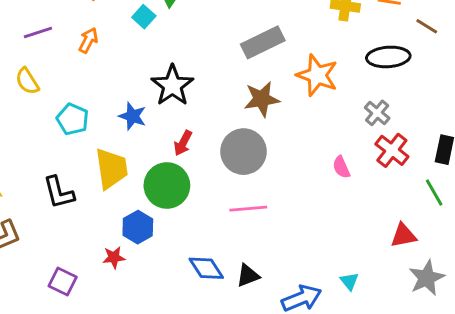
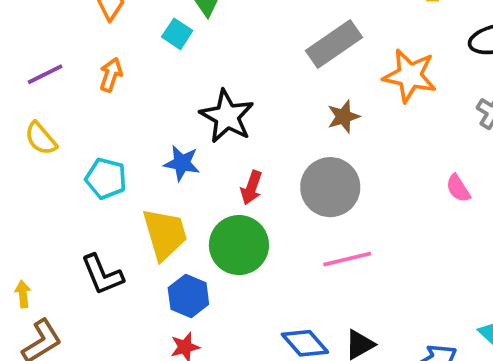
brown star: (262, 99) -> (343, 117), size x0.7
blue hexagon: (138, 227) -> (188, 296), moved

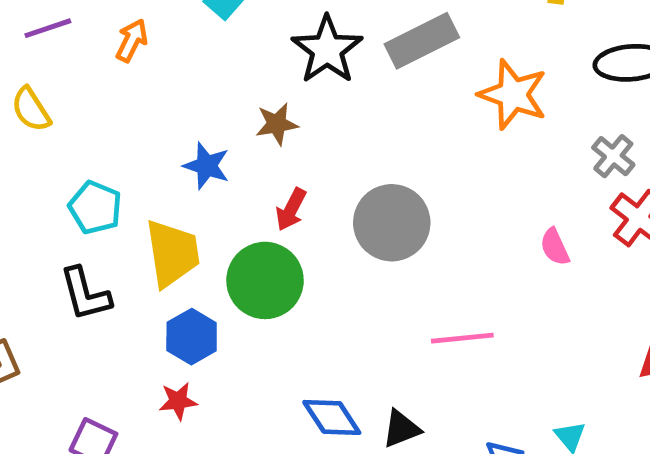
black star: (227, 116) -> (327, 50), moved
brown star: (343, 117) -> (277, 124), moved
cyan pentagon: (106, 178) -> (95, 208), moved
pink line: (347, 259) -> (462, 338), moved

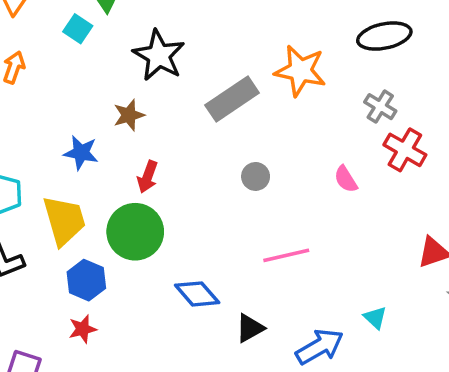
gray rectangle: (422, 41) -> (232, 99), moved
gray circle: (392, 223) -> (256, 176), moved, size x0.5
blue diamond: (332, 417) -> (197, 294), moved

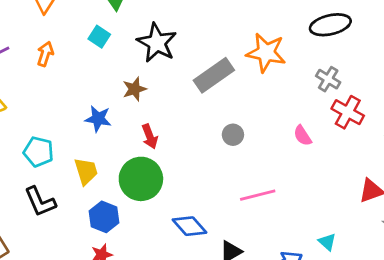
cyan square: (78, 29) -> (99, 37), moved
red arrow: (148, 177) -> (150, 136), turned -40
yellow trapezoid: (64, 220) -> (86, 171), size x0.7

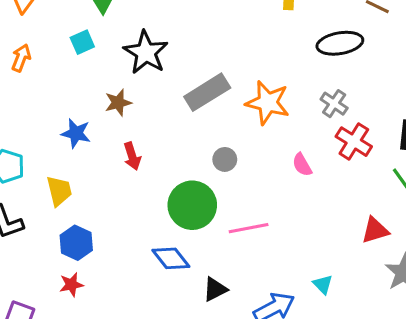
cyan square: (99, 37) -> (82, 42), turned 30
orange star: (266, 53) -> (268, 103), moved
green circle: (141, 179) -> (192, 205), moved

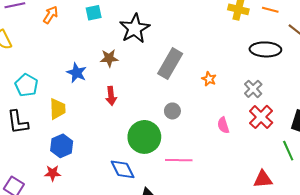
gray rectangle: (207, 92) -> (170, 64), turned -40
orange star: (268, 103) -> (209, 79), size x0.5

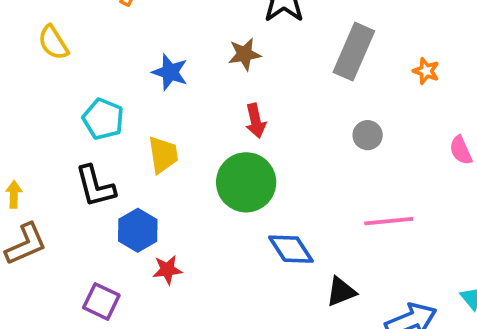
blue star: (77, 73) -> (170, 72), moved
green circle: (144, 137) -> (246, 182), moved
blue hexagon: (62, 146) -> (138, 230), moved

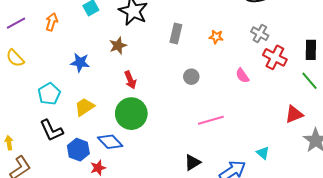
gray rectangle: (354, 52) -> (176, 33), size x0.7
cyan pentagon: (103, 119) -> (49, 94), turned 30
yellow trapezoid: (163, 155) -> (84, 107), turned -105
blue diamond: (291, 249) -> (110, 142), moved

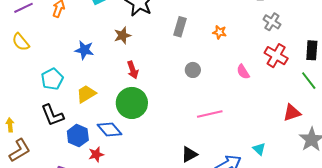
gray cross: (260, 34) -> (272, 22), moved

